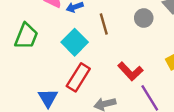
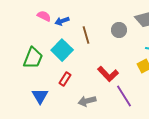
green trapezoid: (26, 36) -> (33, 58), moved
red rectangle: (78, 77) -> (65, 79), size x0.6

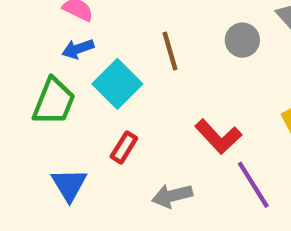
blue arrow: (62, 21) -> (78, 49), moved

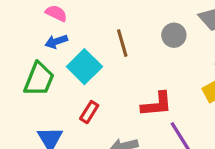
red L-shape: (218, 137) -> (157, 104), turned -52

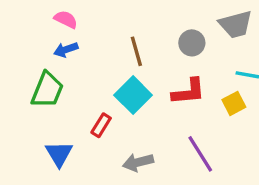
cyan square: (84, 67) -> (133, 95), moved
red L-shape: (157, 104) -> (188, 92), moved

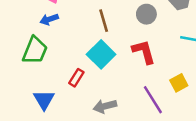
red L-shape: (188, 92) -> (144, 52), turned -100
yellow square: (234, 103) -> (179, 83), moved

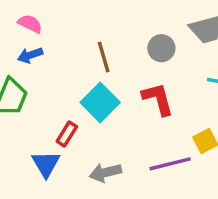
blue triangle: (44, 100) -> (46, 164), moved
purple line: (153, 100) -> (170, 164), turned -72

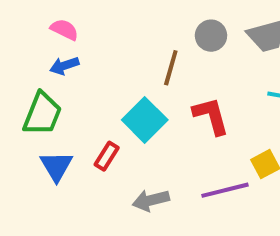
gray circle: (161, 48) -> (211, 36), moved
brown line: (104, 57) -> (171, 68), moved, turned 32
blue triangle: (46, 164) -> (56, 166), moved

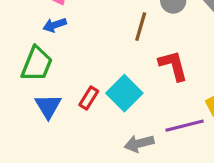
cyan square: (145, 120) -> (124, 93), moved
gray arrow: (151, 200) -> (139, 143), moved

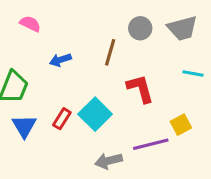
blue arrow: (55, 25) -> (60, 60), moved

